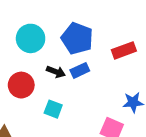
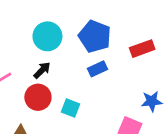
black arrow: (56, 72) -> (42, 70), moved, turned -66
red circle: (21, 85) -> (38, 97), moved

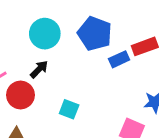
blue rectangle: (98, 69) -> (119, 59), moved
red circle: (38, 97) -> (21, 95), moved

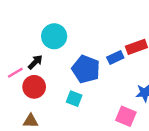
blue pentagon: (95, 34) -> (86, 69), moved
black arrow: (39, 69) -> (35, 62), moved

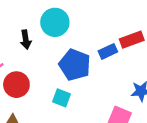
cyan circle: (54, 36) -> (55, 22), moved
black arrow: (35, 62) -> (26, 40), moved, turned 126

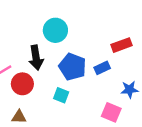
black arrow: (26, 40) -> (36, 58), moved, size x1.5
blue rectangle: (108, 51) -> (102, 68), moved

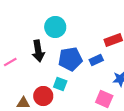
blue pentagon: (73, 67) -> (70, 59), turned -30
red circle: (22, 84) -> (43, 96), moved

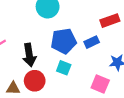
black arrow: (38, 51) -> (29, 55), moved
cyan square: (60, 84) -> (64, 68), moved

